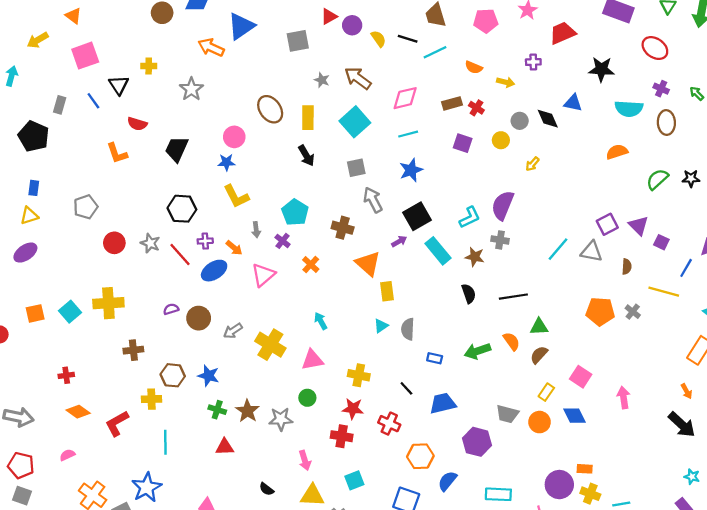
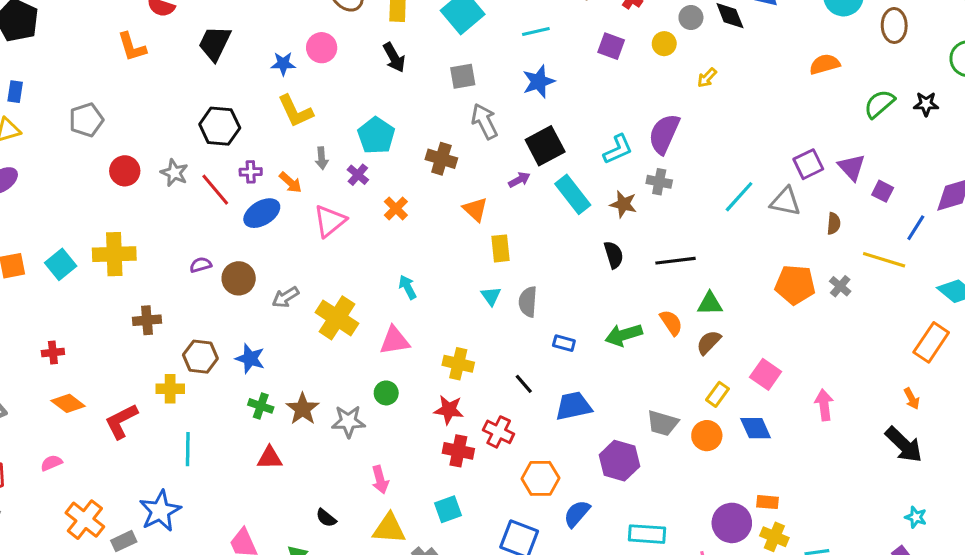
pink circle: (234, 137) -> (322, 48), moved
orange triangle: (368, 264) -> (475, 209), size x0.7
cyan triangle: (381, 326) -> (491, 296), turned -32
red cross: (342, 436) -> (458, 451), moved

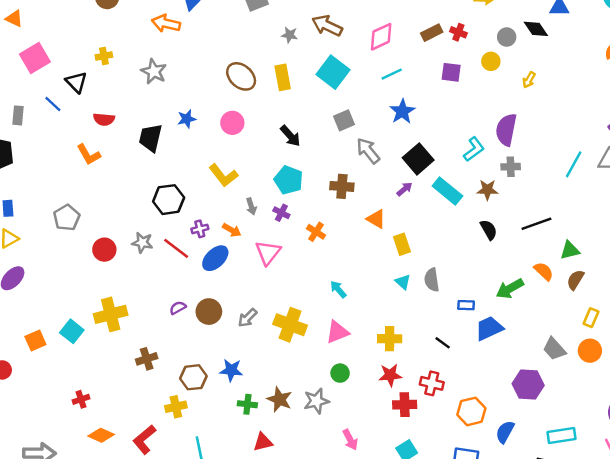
black arrow: (394, 57) -> (290, 136), moved
blue star: (283, 64) -> (187, 119), moved
blue trapezoid: (574, 406) -> (489, 328), moved
gray trapezoid: (663, 423) -> (554, 349), turned 45

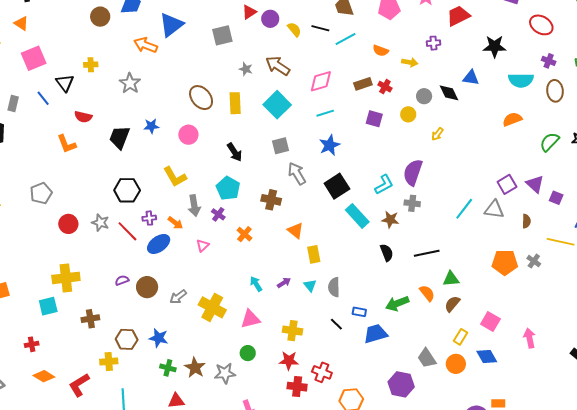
purple arrow: (404, 189) -> (284, 283), moved
gray arrow: (251, 206) -> (194, 206), size x1.5
pink triangle: (268, 253) -> (203, 246), size x0.6
cyan square: (72, 331) -> (48, 306), moved, turned 30
black line: (443, 343) -> (336, 324), moved

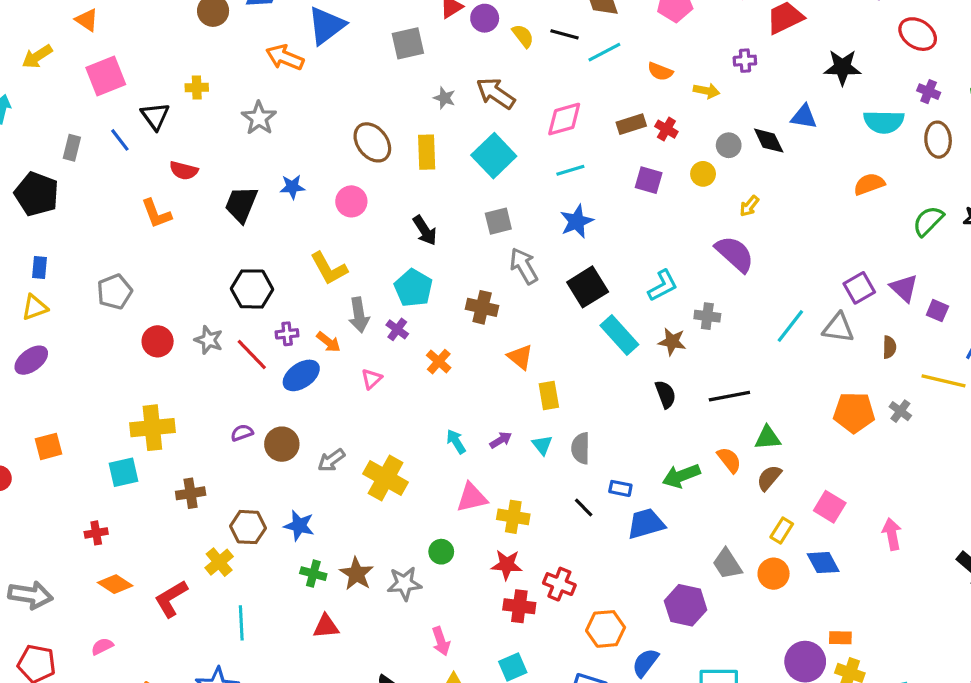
purple semicircle: (413, 172) -> (735, 254), moved, turned 112
pink triangle: (250, 319) -> (472, 497), moved
yellow cross: (109, 362) -> (219, 562), turned -36

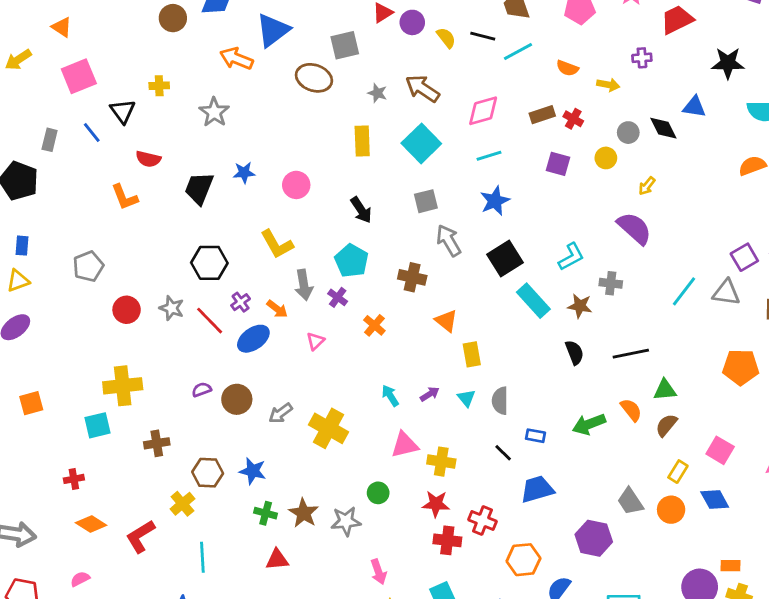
brown ellipse: (372, 142) -> (314, 78), moved, turned -32
purple cross: (287, 334) -> (241, 302), turned -30
blue trapezoid: (646, 524) -> (537, 489), moved

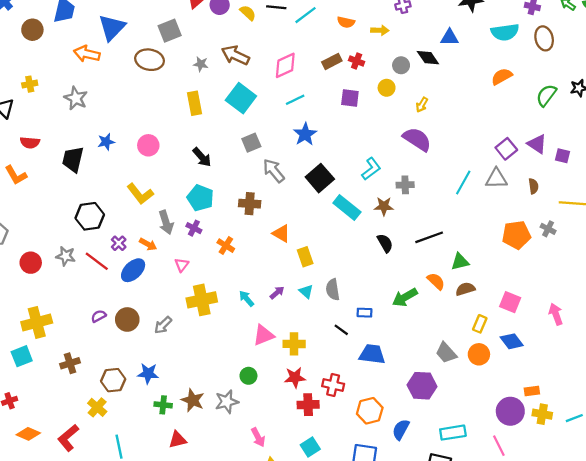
brown semicircle: (666, 425) -> (465, 289), turned 42
yellow cross: (328, 428) -> (202, 300), moved, turned -32
blue trapezoid: (537, 489) -> (372, 354), turned 32

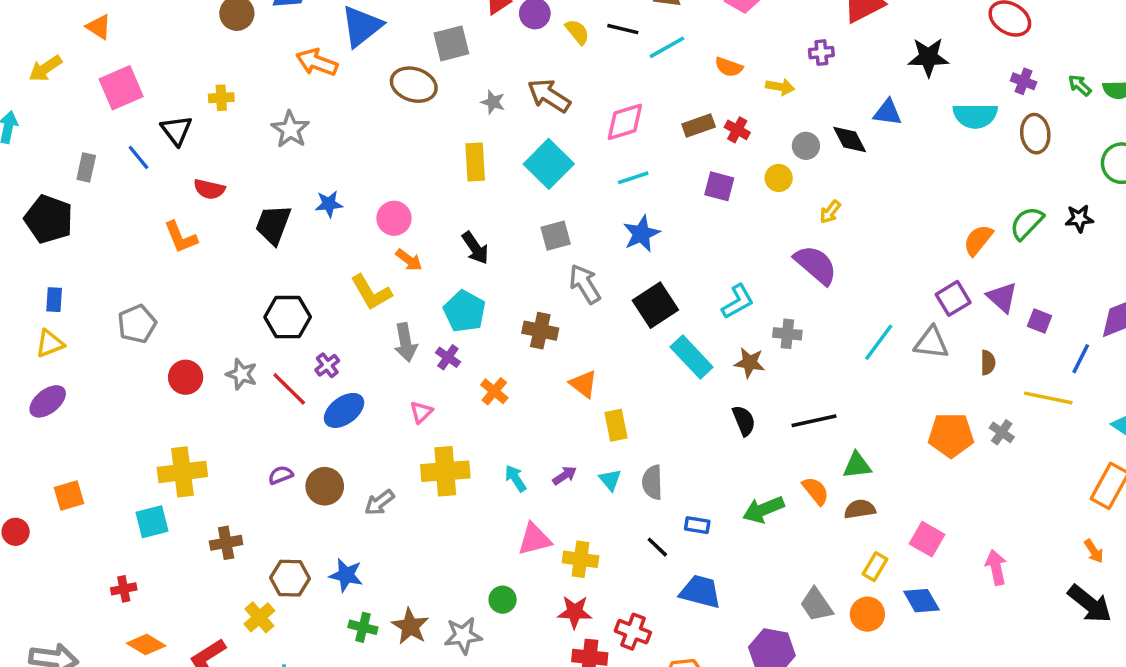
orange semicircle: (502, 76) -> (978, 240), moved, turned -30
orange arrow: (148, 244) -> (409, 260), moved

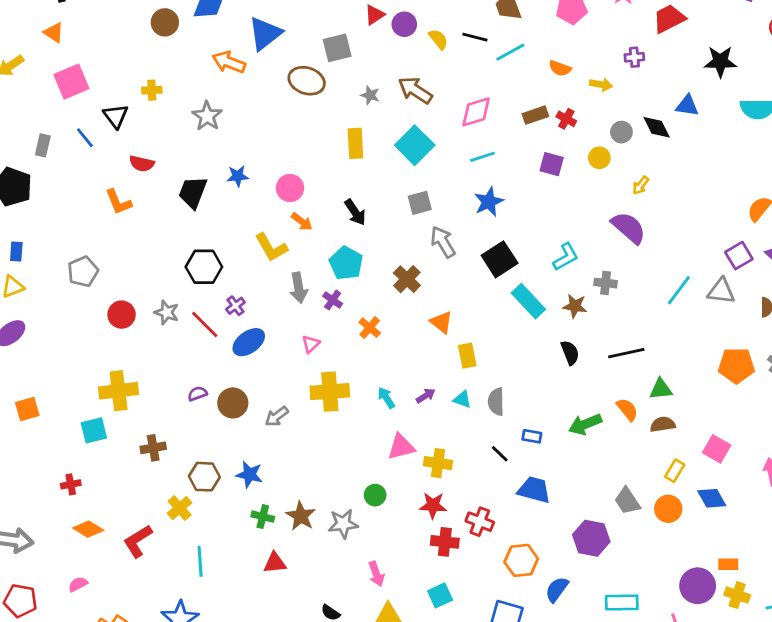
brown cross: (540, 331) -> (407, 279), turned 32
cyan triangle: (610, 480) -> (462, 399), turned -30

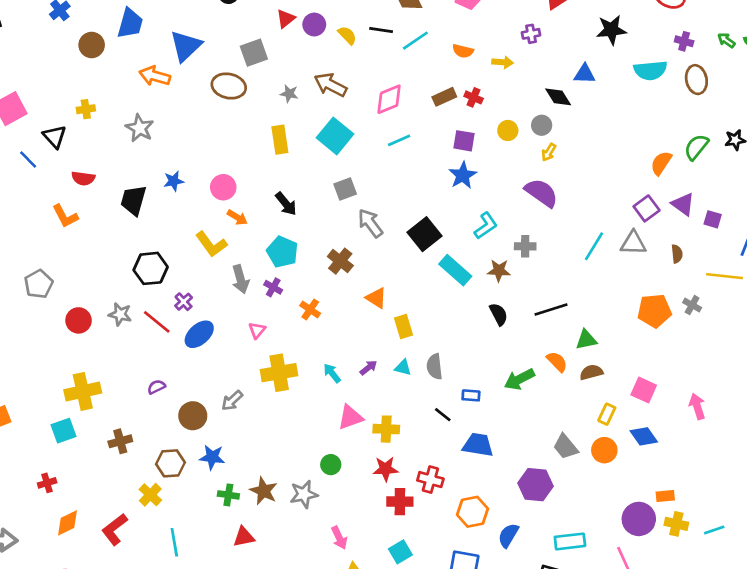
gray circle: (621, 132) -> (542, 125), moved
blue star: (489, 202) -> (463, 175), moved
brown circle: (233, 403) -> (193, 416), moved
orange diamond: (88, 529) -> (68, 523), turned -52

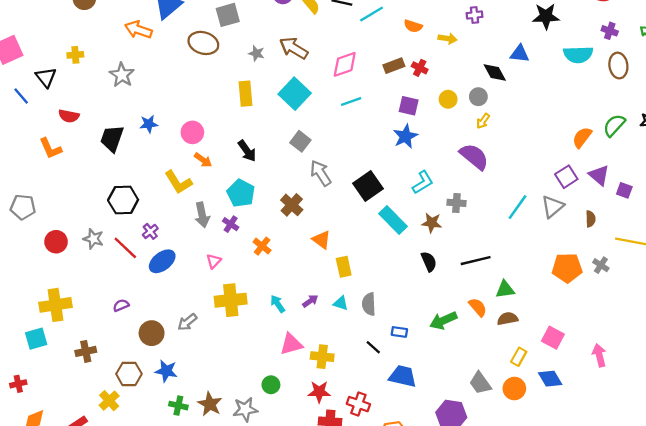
gray square: (345, 189) -> (300, 141), turned -36
gray triangle: (633, 243) -> (553, 207), turned -45
gray pentagon: (39, 284) -> (23, 207), turned 30

